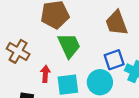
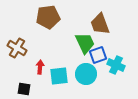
green trapezoid: (69, 45) -> (85, 43), moved

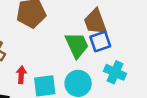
blue square: (98, 55) -> (100, 41), moved

